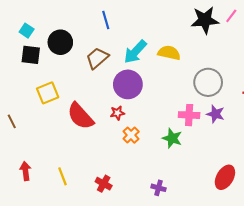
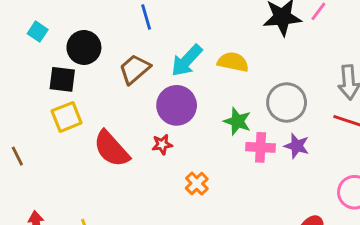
black square: (31, 55) -> (62, 79), moved
orange cross: (131, 135) -> (197, 184), moved
green star: (172, 138) -> (237, 121), moved

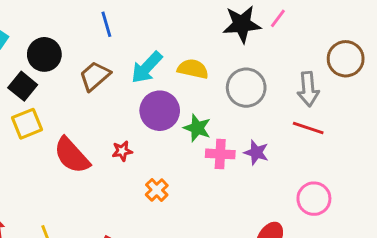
black square: (62, 79) -> (23, 86), turned 32
gray circle: (287, 102) -> (246, 88), moved
purple circle: (177, 105) -> (160, 111), moved

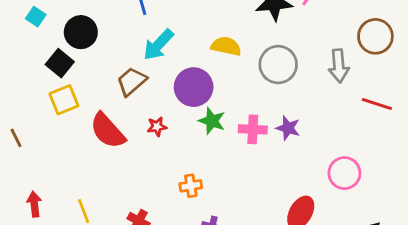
cyan arrow: (147, 67) -> (158, 45), moved
brown trapezoid: (95, 76) -> (132, 81), moved
green star: (197, 128) -> (212, 121), moved
red line: (308, 128) -> (377, 104), moved
orange cross: (157, 190) -> (191, 186), moved, turned 35

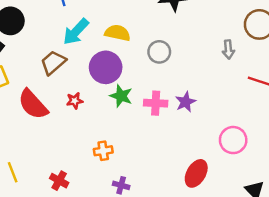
yellow semicircle: (226, 46) -> (118, 33), moved
gray circle: (278, 65) -> (159, 52), moved, size x0.7
gray arrow: (339, 66) -> (228, 49), size x0.7
purple star: (288, 128) -> (185, 102), turned 30

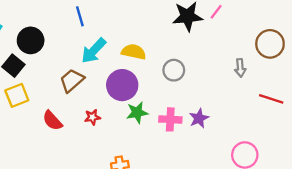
green star: (121, 96) -> (137, 113), turned -30
red semicircle: (33, 104) -> (52, 121), size x0.7

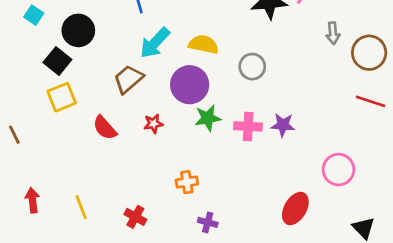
brown circle: (270, 44) -> (369, 53), moved
gray arrow: (240, 68) -> (333, 33), moved
purple star: (199, 118) -> (283, 125), turned 30

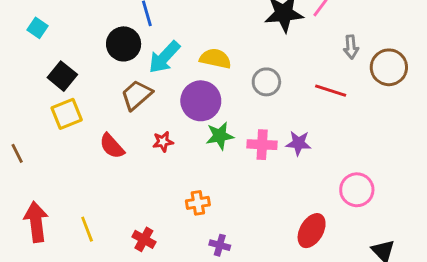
black circle: (78, 30) -> (124, 44), moved
red line: (370, 101) -> (331, 91), moved
red arrow: (32, 200) -> (36, 222), size x1.5

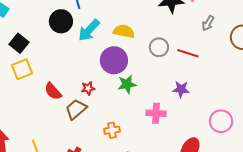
gray arrow: (351, 47) -> (208, 23), moved, turned 35
red line: (331, 91) -> (188, 53), moved
brown trapezoid: (137, 95) -> (76, 109), moved
pink cross: (262, 145) -> (156, 113), moved

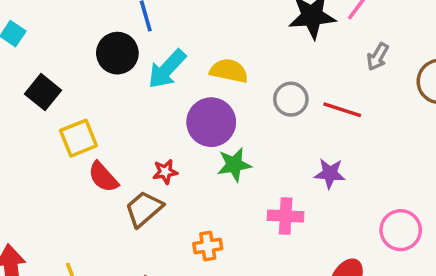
yellow square: (22, 69) -> (78, 138), moved

